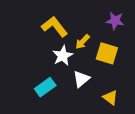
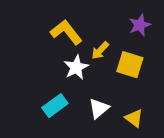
purple star: (115, 21) -> (140, 25), turned -30
white triangle: (81, 79) -> (99, 108), moved

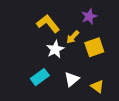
purple star: (140, 25) -> (89, 16), moved
yellow square: (130, 65) -> (94, 47), turned -36

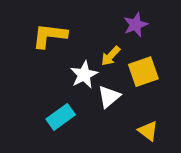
yellow L-shape: (48, 24) -> (50, 36), moved, turned -45
white triangle: (72, 79) -> (109, 97), moved

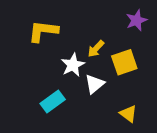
purple star: (136, 25) -> (136, 20), moved

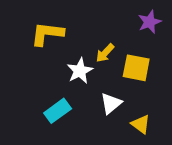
yellow square: (124, 62) -> (136, 68), turned 30
white triangle: (95, 84) -> (111, 103), moved

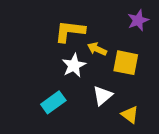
yellow L-shape: (47, 34) -> (70, 31), moved
yellow arrow: (105, 53) -> (97, 49), turned 72

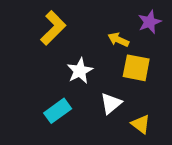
yellow L-shape: (70, 31) -> (53, 28), moved, turned 128
yellow arrow: (97, 49) -> (118, 40), moved

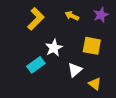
yellow arrow: (118, 40) -> (72, 16), moved
cyan rectangle: (58, 111) -> (36, 65), moved

